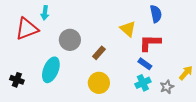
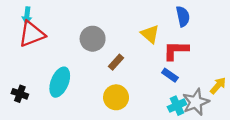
cyan arrow: (45, 13) -> (27, 15), moved
gray circle: (70, 40) -> (93, 39), moved
cyan cross: (143, 83) -> (177, 106), moved
gray star: (167, 87) -> (196, 102), size x1.6

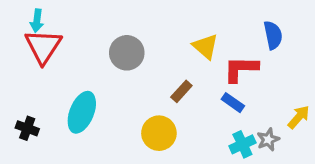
blue semicircle: (183, 16) -> (273, 35), moved
red triangle: (32, 34) -> (43, 46), turned -36
brown rectangle: (116, 62) -> (181, 91), moved
gray star: (196, 102) -> (268, 140), size x0.6

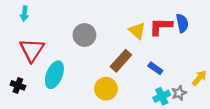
red triangle: (43, 46) -> (32, 50), moved
red L-shape: (241, 69) -> (161, 26), moved
brown rectangle: (181, 91) -> (121, 61), size x1.5

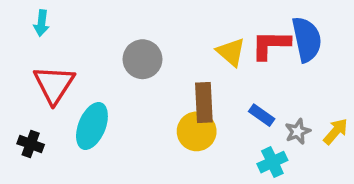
blue semicircle: (182, 23) -> (307, 39), size x1.4
brown rectangle: (121, 61) -> (204, 103), turned -45
yellow circle: (106, 89) -> (197, 131), moved
gray star: (179, 93) -> (298, 131), moved

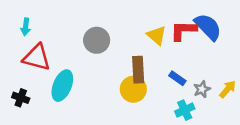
cyan arrow: (41, 23) -> (26, 27), moved
blue semicircle: (307, 39) -> (208, 27), turned -32
red triangle: (54, 84) -> (37, 57), turned -48

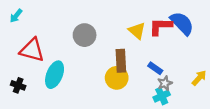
cyan arrow: (26, 27) -> (16, 16), moved, turned 32
gray star: (202, 89) -> (165, 83), moved

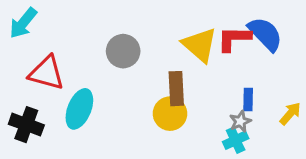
cyan arrow: (16, 16) -> (23, 23), size x1.5
yellow triangle: (137, 31) -> (200, 45), size x1.4
blue rectangle: (155, 68) -> (248, 100), moved, turned 56
black cross: (18, 85) -> (26, 125), size x1.5

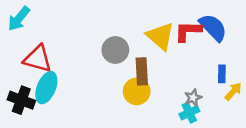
gray circle: (123, 51) -> (115, 50), moved
blue rectangle: (248, 100) -> (222, 74), moved
cyan ellipse: (79, 109) -> (46, 88), moved

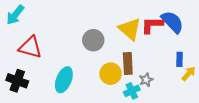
brown rectangle: (142, 71) -> (128, 63), moved
cyan ellipse: (46, 88) -> (64, 80), moved
gray star: (193, 98) -> (146, 80), moved
cyan cross: (189, 113) -> (132, 91), moved

